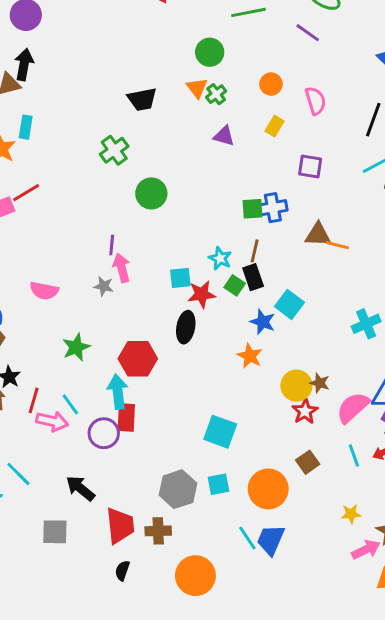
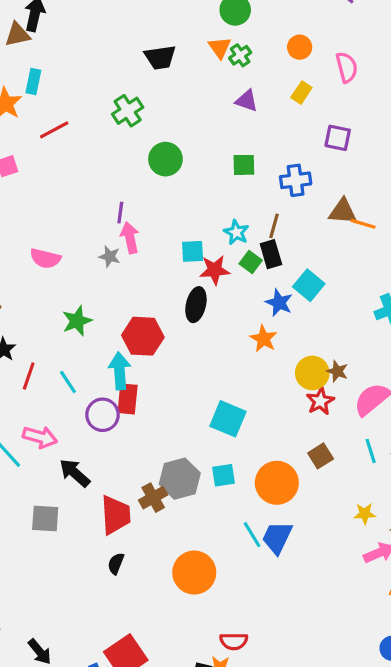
red line: (26, 193) -> (54, 130), moved
green square: (253, 209) -> (244, 165), moved
pink arrow: (52, 421) -> (40, 437), moved
brown cross: (158, 531) -> (153, 498), moved, turned -30

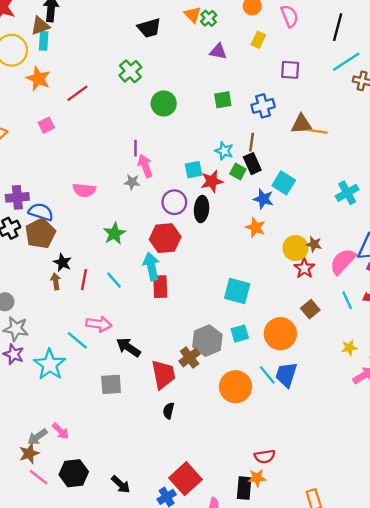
cyan rectangle: (33, 81) -> (44, 41), moved
purple circle: (103, 415) -> (174, 202), moved
orange circle: (194, 573) -> (235, 387), moved

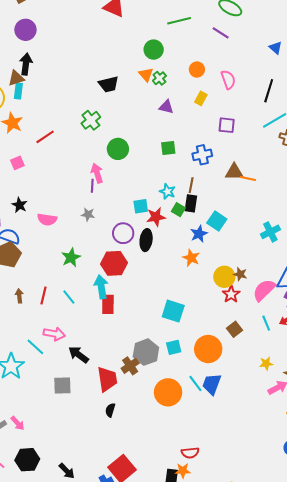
black rectangle: (252, 164) -> (191, 203), turned 30
pink arrow: (145, 166) -> (97, 173), moved
blue star: (263, 199) -> (199, 234), turned 30
black star: (62, 262) -> (19, 205), moved

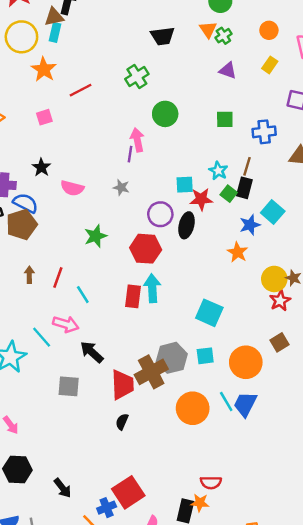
cyan arrow: (101, 287) -> (152, 288), moved
cyan line: (69, 297) -> (83, 295), moved
brown cross: (130, 366) -> (151, 372), size x1.5

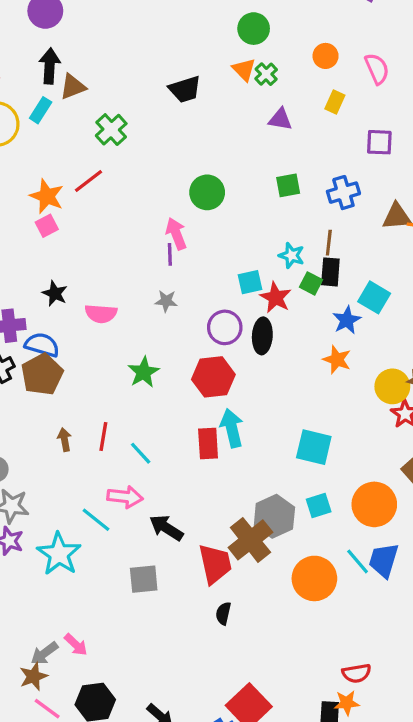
brown triangle: (54, 17) -> (73, 87), moved
cyan rectangle: (55, 32) -> (41, 110), turned 30
orange star: (44, 69) -> (47, 196), moved
green cross: (137, 76) -> (111, 130), moved
red star: (201, 199) -> (276, 298), turned -30

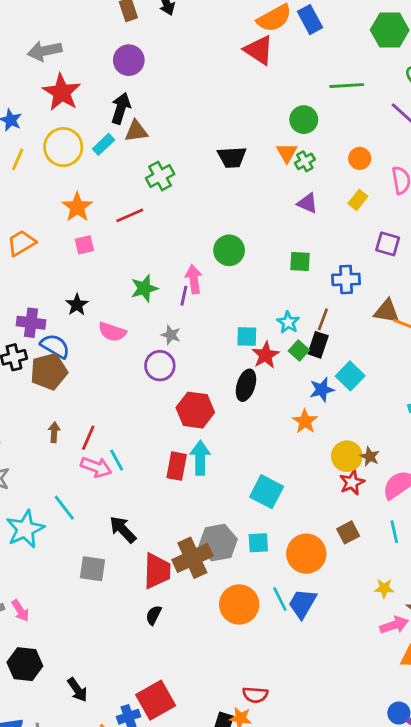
orange star: (47, 196) -> (77, 207), moved
purple circle: (225, 327) -> (160, 366), moved
green star: (144, 372) -> (144, 288), moved
pink arrow: (125, 497) -> (96, 467), moved

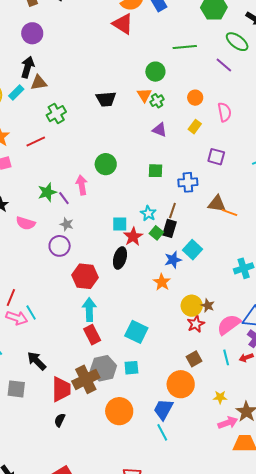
purple line: (184, 296) -> (64, 198), moved, turned -48
red rectangle: (177, 466) -> (92, 335), moved, turned -36
orange circle: (306, 554) -> (181, 384), moved
cyan line: (280, 599) -> (162, 432), moved

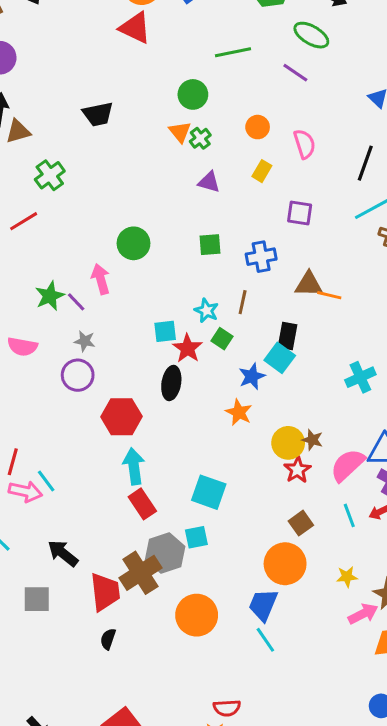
black trapezoid: (106, 99) -> (98, 114), moved
black rectangle: (170, 228) -> (288, 336), moved
cyan square: (131, 368) -> (196, 537), moved

